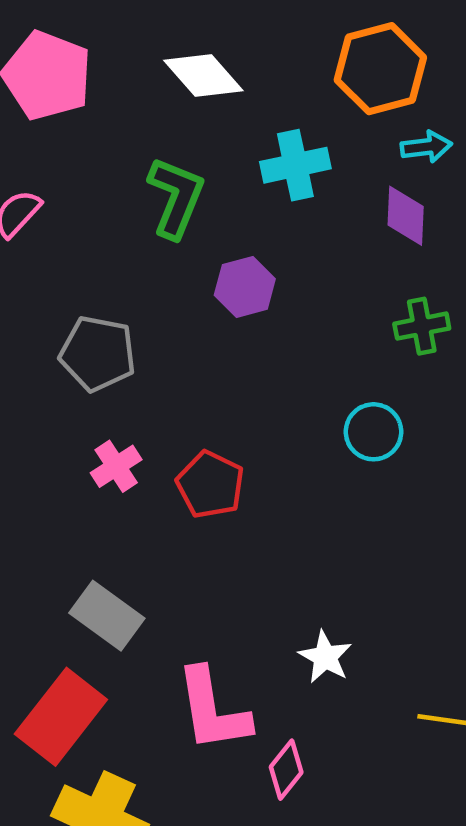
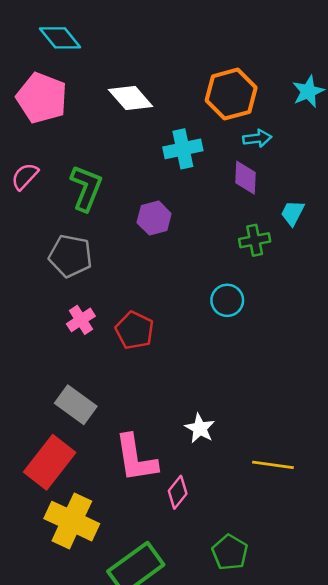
green L-shape: (176, 197) -> (86, 188), moved

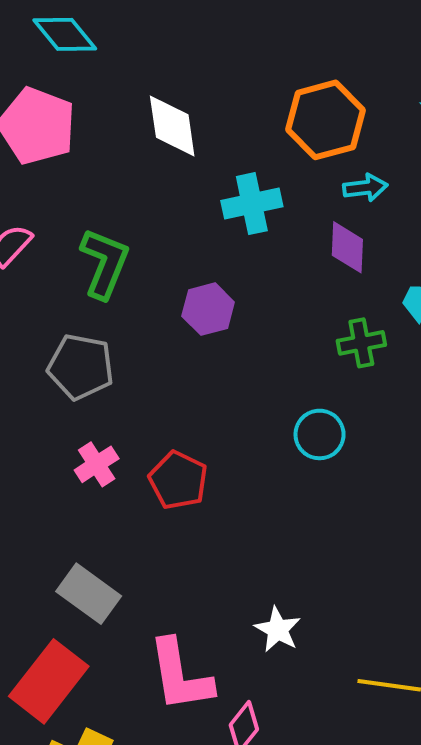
white diamond: (131, 98) -> (172, 126), turned 33

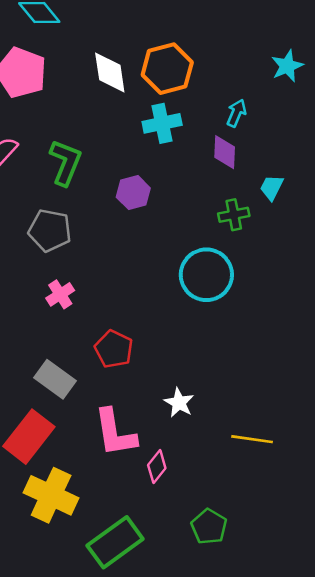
orange hexagon: (325, 120) -> (167, 69), moved
cyan arrow: (365, 188) -> (236, 113), turned -60
cyan circle: (320, 434) -> (206, 275), size x1.6
red pentagon: (178, 480) -> (114, 349), moved

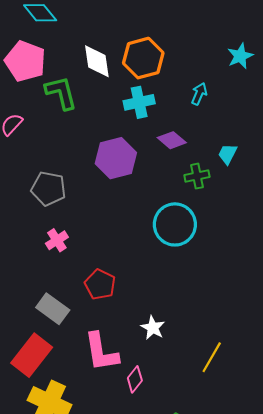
purple diamond: (225, 152) -> (172, 140), moved, turned -52
green L-shape: (65, 163) -> (61, 93), moved, turned -36
purple hexagon: (133, 193) -> (116, 158), size x1.5
yellow line: (252, 439) -> (212, 357), turned -68

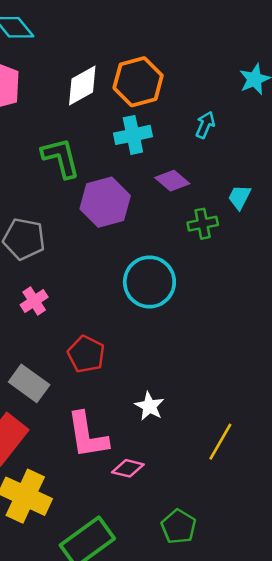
white diamond: (97, 61) -> (82, 86), turned 69
green L-shape: (61, 93) -> (61, 158), moved
cyan circle: (175, 224) -> (149, 282), moved
pink diamond: (135, 379) -> (128, 468), turned 65

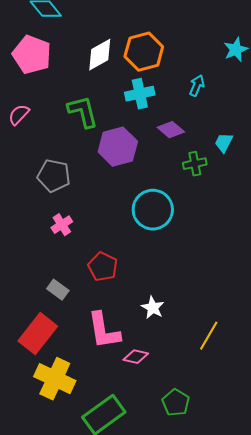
gray rectangle: (29, 383) -> (58, 290), size x0.7

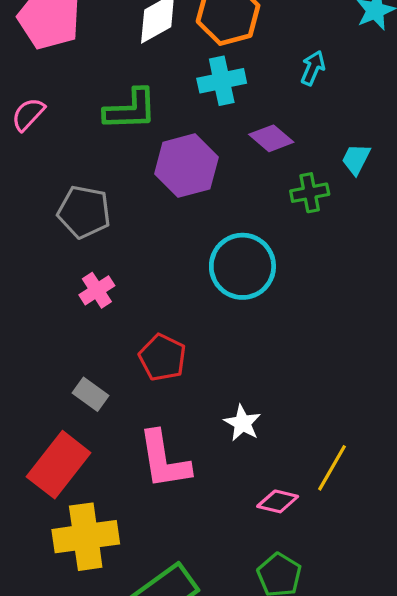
green L-shape: (83, 112) -> (130, 110), turned 102
pink diamond: (136, 357) -> (278, 501), moved
yellow cross: (55, 379) -> (86, 537), turned -33

